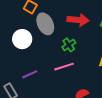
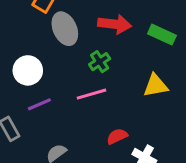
white circle: (22, 39) -> (28, 70), moved

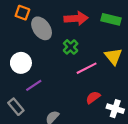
yellow triangle: (156, 86) -> (113, 56), turned -48
pink line: (91, 94) -> (87, 68), moved

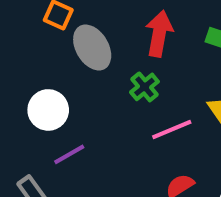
red arrow: (76, 18) -> (159, 34), turned -80

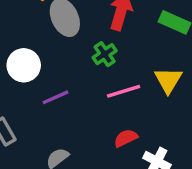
purple line: (69, 154) -> (55, 97), moved

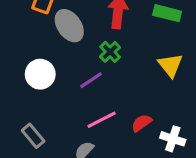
pink line: (124, 91) -> (102, 120), moved
purple line: (55, 97) -> (91, 80), moved

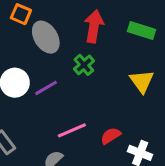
purple line: (91, 80) -> (46, 88), moved

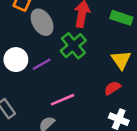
green cross: (84, 65) -> (73, 46), size x1.5
red semicircle: (111, 136) -> (112, 88), moved

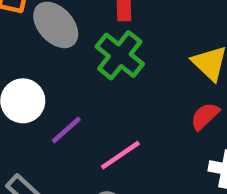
purple line: (42, 64) -> (66, 130), moved

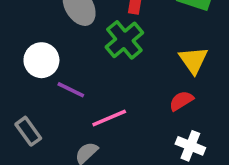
purple line: (66, 130) -> (71, 90), turned 56

